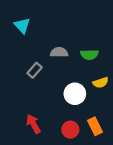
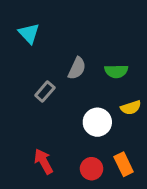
gray semicircle: (59, 52) -> (77, 68), turned 114

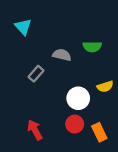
gray semicircle: (77, 68) -> (62, 55), turned -102
green semicircle: (116, 71) -> (92, 47), moved
red circle: (92, 169) -> (75, 124), moved

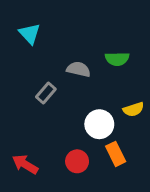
red circle: (75, 124) -> (77, 161), moved
red arrow: (35, 130) -> (25, 164), moved, turned -30
orange rectangle: (99, 132) -> (116, 154), moved

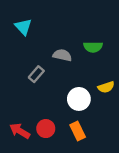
orange rectangle: (116, 154) -> (78, 131), moved
red circle: (77, 161) -> (46, 129), moved

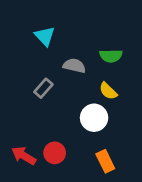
cyan triangle: (23, 27) -> (45, 36), moved
yellow semicircle: (106, 87) -> (108, 91), moved, turned 63
orange rectangle: (78, 131) -> (105, 161), moved

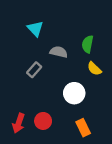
green semicircle: (111, 56) -> (88, 44), turned 102
yellow semicircle: (108, 91) -> (94, 69), moved
red arrow: (24, 156) -> (19, 123), turned -102

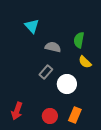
gray rectangle: (34, 70) -> (46, 72), moved
red circle: (43, 121) -> (50, 116), moved
orange rectangle: (83, 128) -> (75, 115), turned 49

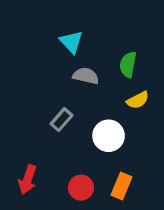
cyan triangle: (32, 26) -> (71, 42), moved
yellow semicircle: (85, 62) -> (138, 100), turned -72
gray rectangle: (46, 72) -> (62, 120), moved

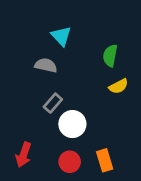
gray semicircle: (86, 76) -> (46, 65), moved
white circle: (109, 136) -> (72, 124), moved
orange rectangle: (121, 186) -> (105, 160), turned -40

